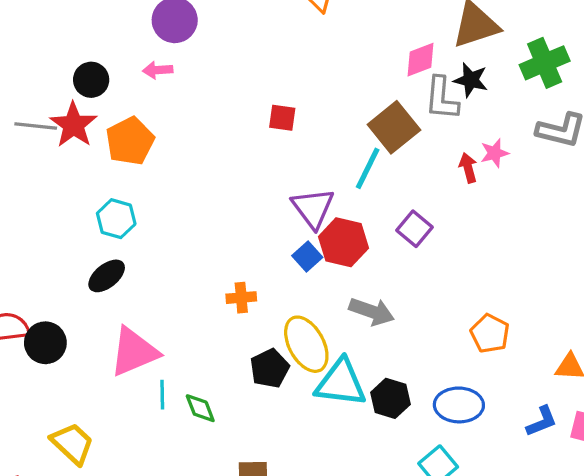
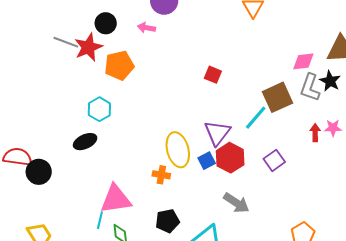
yellow ellipse: (306, 344) -> (178, 150), moved
pink triangle: (134, 352) -> (116, 199), moved

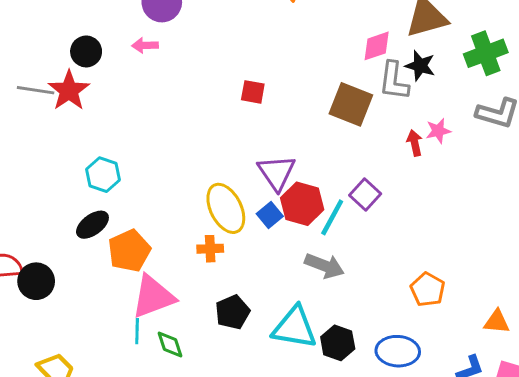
orange pentagon: (119, 65) -> (129, 251), moved
brown square: (277, 97) -> (351, 104), turned -32
cyan line: (256, 118) -> (332, 217), moved

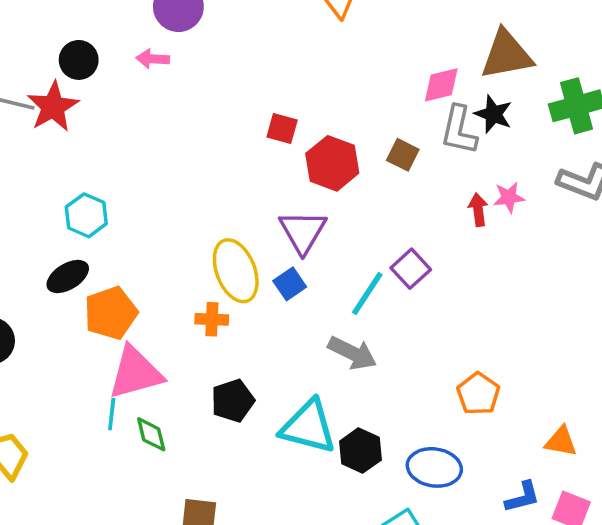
brown square: (351, 104) -> (403, 155), size x0.6
red hexagon: (302, 204) -> (332, 163), moved

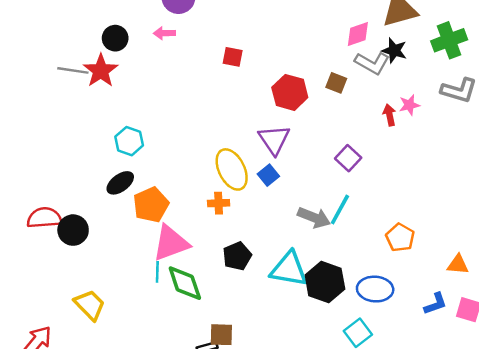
red square: (282, 129) -> (233, 57), moved
gray L-shape: (459, 130) -> (372, 63), turned -68
cyan line: (367, 294) -> (340, 210), moved
green diamond: (151, 434) -> (185, 283), size x1.6
black hexagon: (360, 451) -> (325, 282), size x1.4

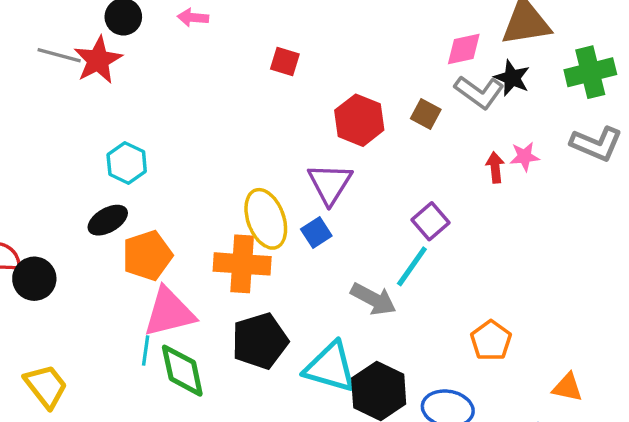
orange cross: (219, 203) -> (242, 264), size x1.8
cyan line: (340, 210) -> (412, 266), moved
black pentagon: (237, 256) -> (260, 341), size x1.4

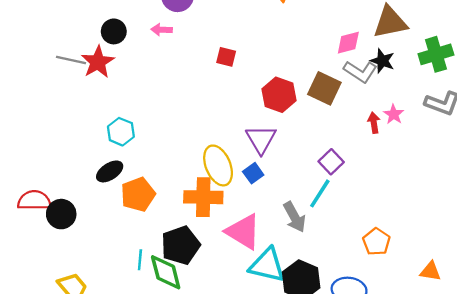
brown square: (426, 114) -> (324, 88), size x1.6
pink star: (525, 157) -> (394, 114), turned -30
gray arrow: (373, 299) -> (294, 217), turned 36
pink triangle: (169, 312) -> (243, 232), moved, turned 48
black pentagon: (260, 341) -> (181, 245), moved

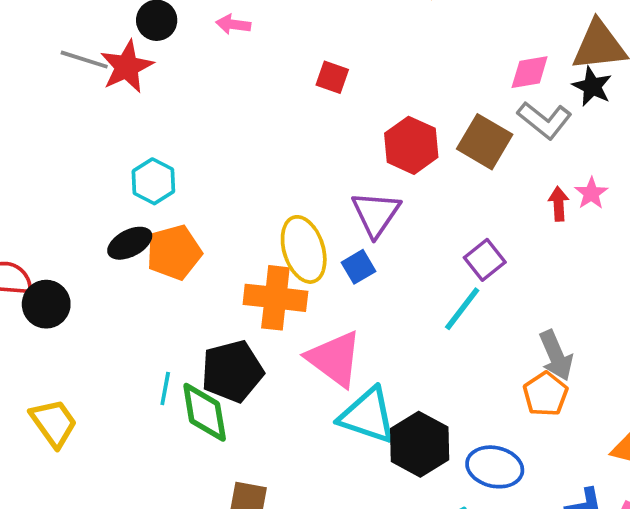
black star: (382, 61) -> (592, 86), moved
orange pentagon: (138, 194) -> (174, 252), moved
gray arrow: (294, 217) -> (556, 356), moved

